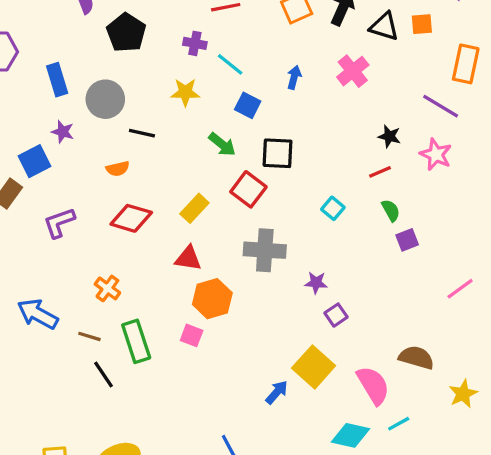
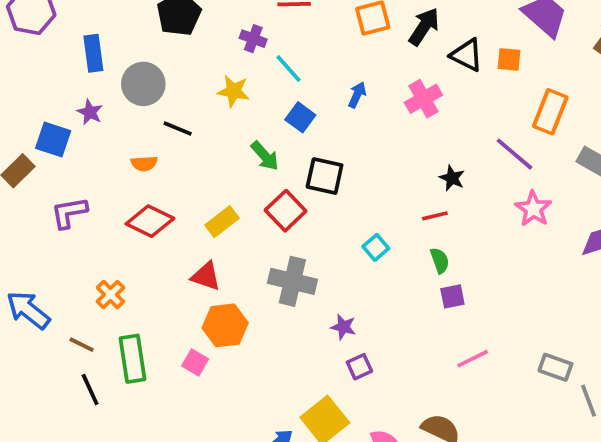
pink star: (436, 154) -> (533, 209), moved
blue square: (34, 161) -> (53, 140), turned 36
pink line: (460, 289) -> (473, 359), moved

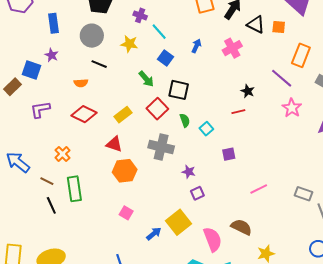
gray circle: (143, 84) -> (92, 36), moved
green semicircle: (440, 261) -> (185, 120), moved
purple square: (452, 296) -> (229, 154), moved
pink square: (195, 362) -> (126, 213), moved

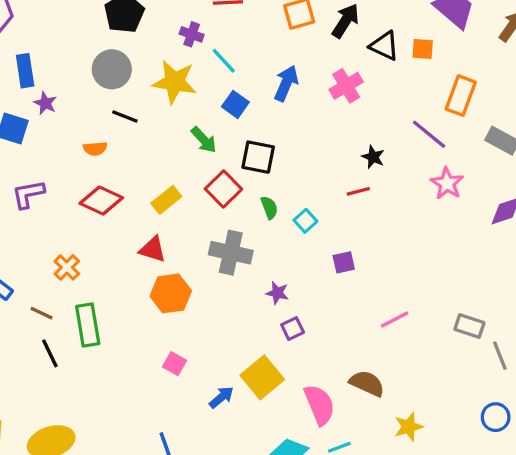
blue rectangle: (53, 23) -> (25, 71), moved
yellow star: (129, 44) -> (175, 82), size x1.5
blue arrow: (196, 46) -> (286, 83), size x1.5

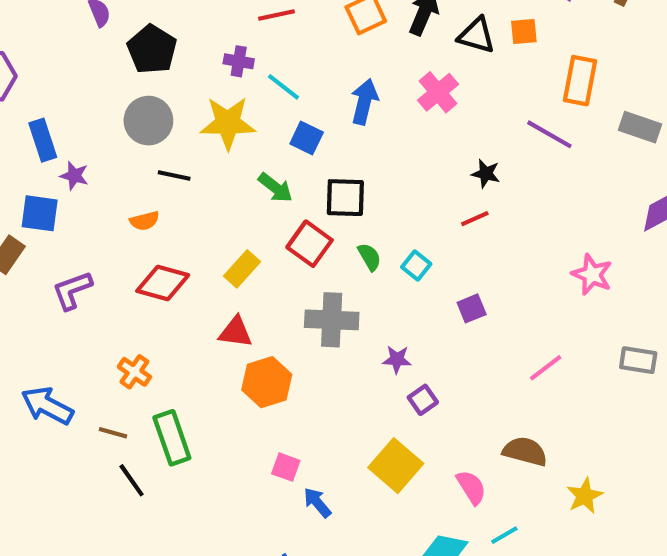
pink star: (447, 183) -> (592, 274), moved
blue arrow: (221, 397) -> (317, 503), moved, turned -80
pink semicircle: (319, 405) -> (471, 487), size x0.7

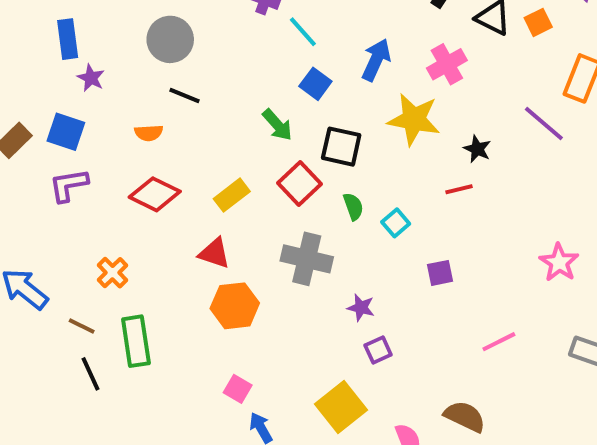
orange square: (524, 32) -> (538, 22), turned -32
yellow star: (228, 123) -> (414, 119), moved
blue square: (40, 213) -> (66, 132), moved

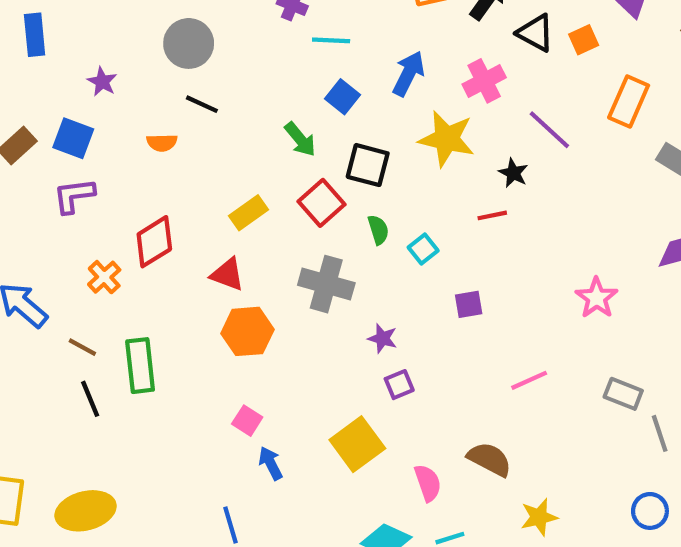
cyan line: (303, 32) -> (331, 40), turned -48
blue rectangle: (68, 39) -> (35, 35), moved
purple line: (544, 123) -> (549, 130), moved
red diamond: (155, 194) -> (154, 242), moved, turned -60
orange cross: (113, 273) -> (104, 277), moved

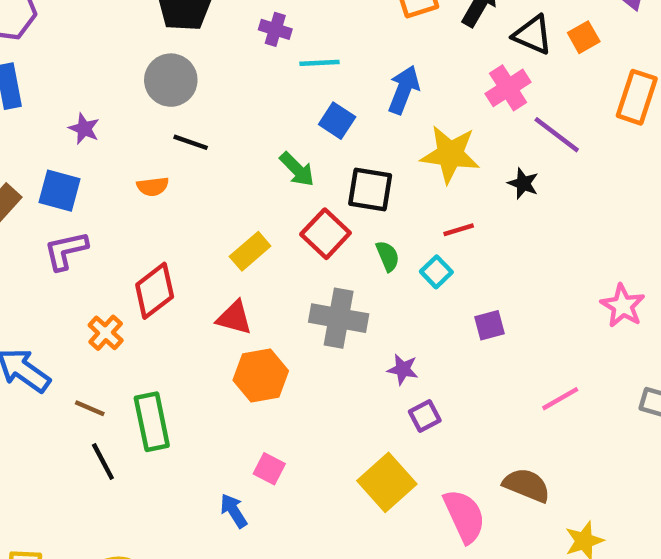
pink cross: (484, 81) -> (508, 88), moved
red line: (492, 215) -> (459, 230), moved
blue arrow: (271, 463) -> (234, 511), moved
pink semicircle: (428, 483) -> (464, 516), size x1.4

